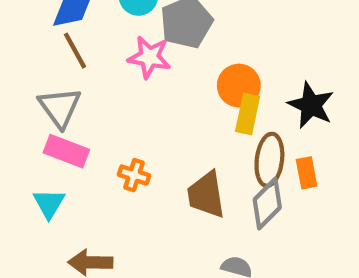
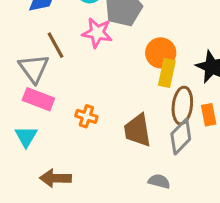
brown line: (75, 51) -> (55, 45), moved

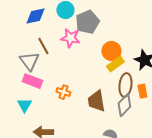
yellow rectangle: (167, 73) -> (115, 64), turned 42

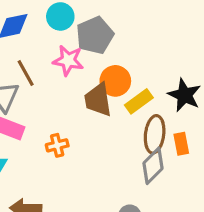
orange circle: (111, 51) -> (115, 81), moved
orange cross: (63, 92) -> (57, 145), turned -32
brown trapezoid: (96, 101) -> (98, 100), moved

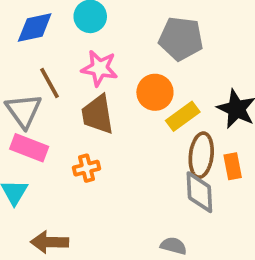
gray pentagon: (95, 35) -> (181, 39), moved, turned 30
brown trapezoid: (98, 100) -> (98, 114), moved
gray diamond: (153, 166) -> (199, 192), turned -48

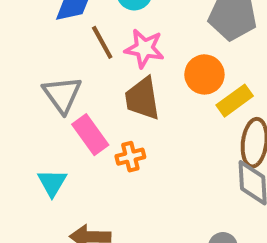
brown line: (50, 83) -> (102, 42), moved
pink rectangle: (29, 148) -> (90, 135), moved, turned 33

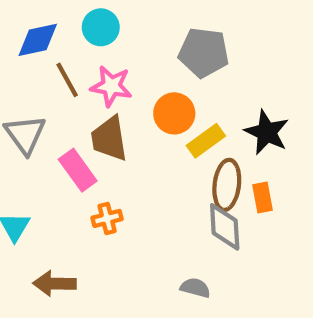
pink rectangle: (90, 135) -> (78, 170), moved
orange cross: (130, 157) -> (107, 218), moved

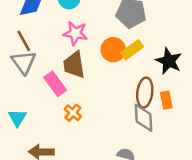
brown line: (67, 80) -> (24, 41), moved
yellow rectangle: (206, 141) -> (132, 50), moved
orange cross: (107, 218) -> (73, 113), turned -36

